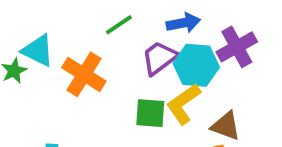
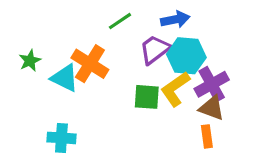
purple cross: (237, 47) -> (212, 84), moved
cyan triangle: (38, 51) -> (65, 78), moved

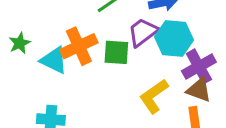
orange cross: (90, 64) -> (79, 46), turned 33
yellow L-shape: (175, 89) -> (154, 96), moved
green square: (147, 97) -> (116, 52), moved

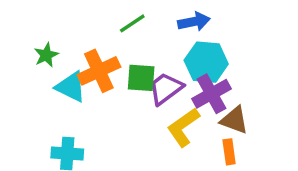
purple trapezoid: (143, 32) -> (166, 88), moved
green star: (20, 43) -> (46, 55), moved
purple cross: (199, 66) -> (211, 94), moved

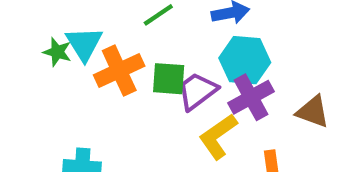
green star: (46, 55) -> (57, 52), turned -30
cyan triangle: (71, 87) -> (84, 44), moved, turned 32
brown triangle: (234, 120) -> (313, 112), moved

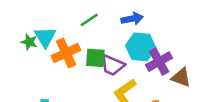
purple trapezoid: (197, 91) -> (113, 65), turned -120
purple cross: (251, 97) -> (159, 62), moved

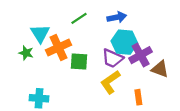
green star: (29, 42) -> (26, 53), moved
green square: (95, 58) -> (79, 62), moved
purple trapezoid: (113, 65) -> (112, 58), moved

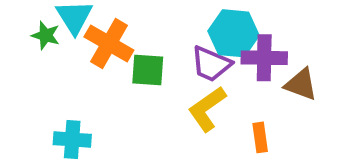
orange cross: (58, 48) -> (109, 44), turned -35
green star: (26, 53) -> (46, 35), moved
purple cross: (141, 55) -> (264, 58), turned 30

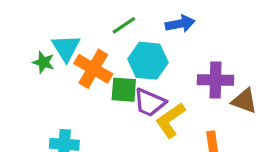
cyan hexagon: (234, 33) -> (148, 61), moved
purple trapezoid: (211, 64) -> (150, 102), moved

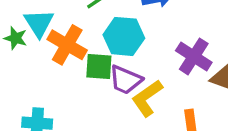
purple cross: (215, 80) -> (194, 56), turned 32

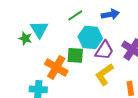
orange cross: (67, 45) -> (56, 67), moved
purple trapezoid: (125, 80) -> (104, 50), moved, turned -80

